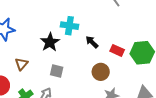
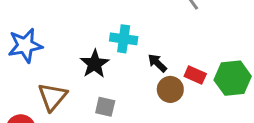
brown triangle: (21, 64) -> (52, 97), size x1.5
brown circle: (101, 72) -> (170, 89), moved

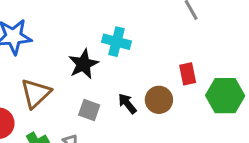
black arrow: (157, 63) -> (127, 104), moved
red rectangle: (195, 75) -> (188, 74), moved, turned 48

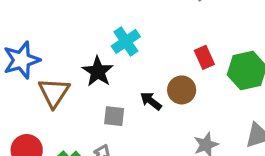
cyan cross: (117, 42) -> (126, 41), turned -36
brown triangle: (36, 93) -> (54, 93), moved

